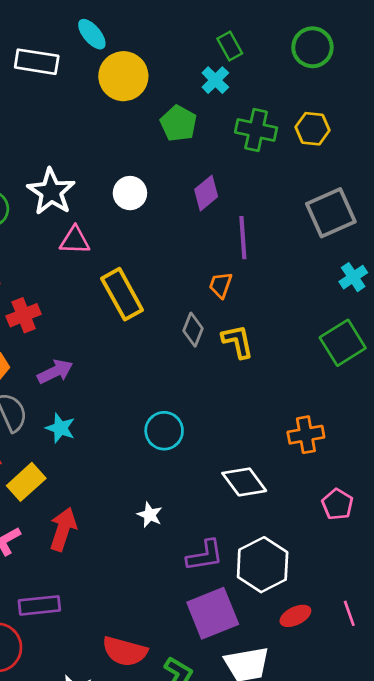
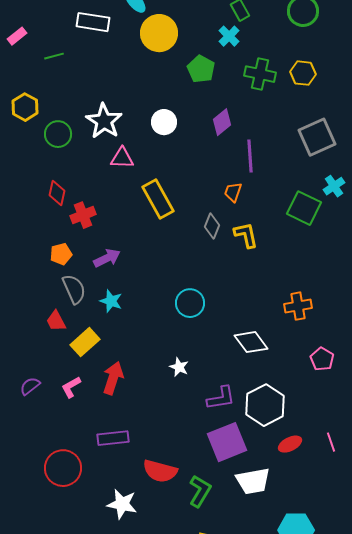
green square: (343, 343) -> (304, 208), moved, turned -32
purple rectangle: (39, 605) -> (113, 438), moved

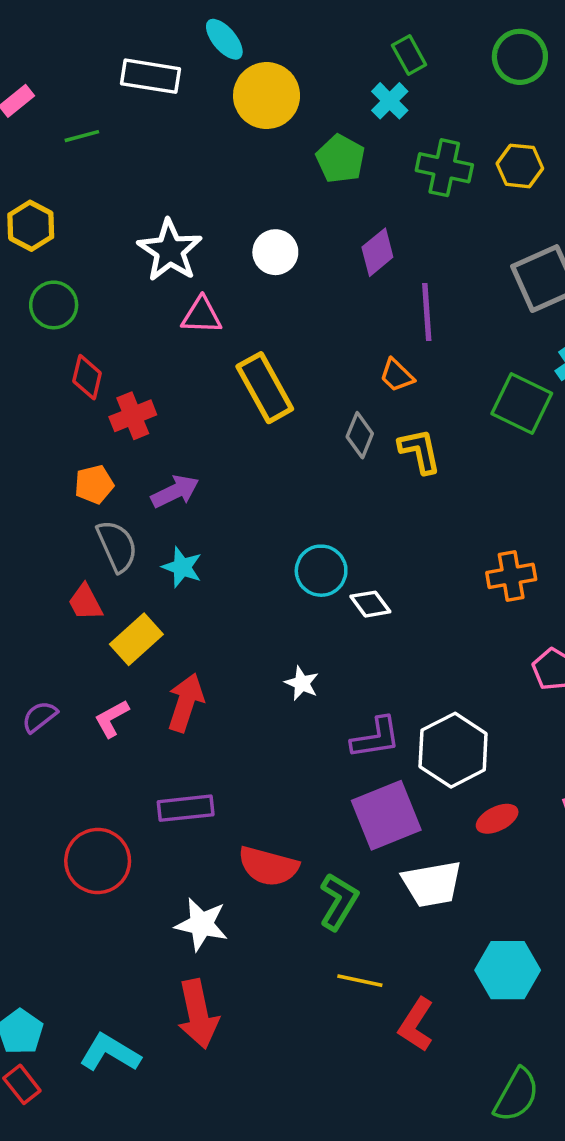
green circle: (58, 134) -> (54, 305), moved
orange trapezoid: (233, 192) -> (397, 375), turned -65
white diamond: (251, 342) -> (370, 604), moved, size x0.7

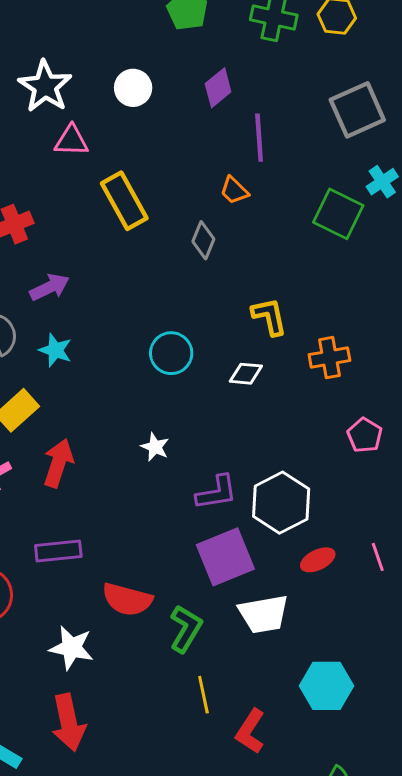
yellow L-shape: (420, 451) -> (269, 316), moved
white diamond: (370, 604) -> (246, 374), moved, turned -48
yellow line: (360, 981) -> (203, 695), turned 66

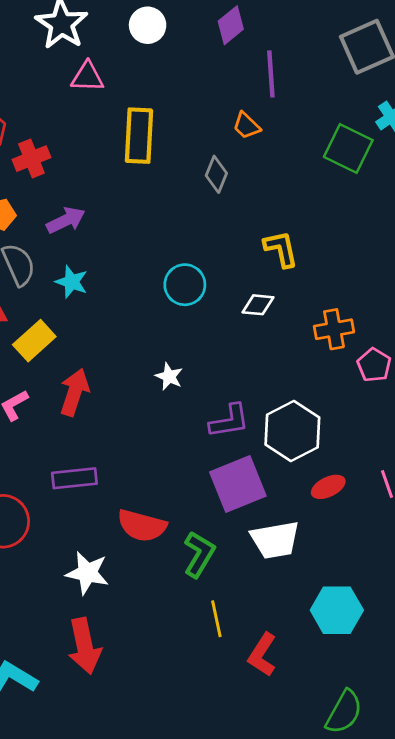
yellow rectangle: (124, 201) -> (139, 136), turned 32
orange cross: (329, 358) -> (334, 329), moved

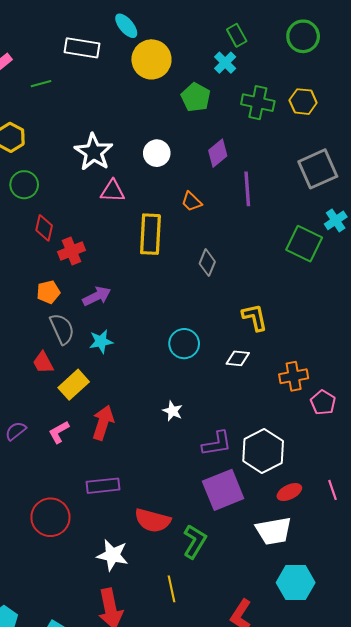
orange trapezoid: (247, 126) -> (191, 202), moved
cyan star: (72, 282) -> (101, 342), turned -30
white trapezoid: (275, 540) -> (274, 531), moved
yellow line: (216, 619) -> (171, 589), moved

